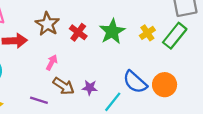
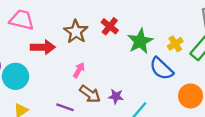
red cross: (78, 32) -> (110, 26), moved
blue semicircle: (135, 82) -> (161, 69), moved

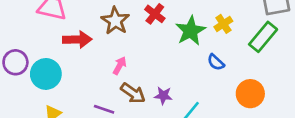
yellow cross: (175, 44) -> (223, 24), moved
blue semicircle: (161, 69) -> (216, 62), size x0.6

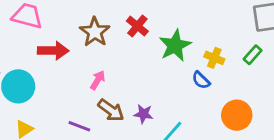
yellow cross: (223, 24) -> (214, 58), moved, turned -36
green rectangle: (263, 37) -> (253, 55), size x0.6

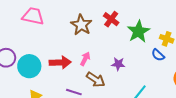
red arrow: (53, 51) -> (60, 62), moved
purple star: (143, 114) -> (118, 64), moved

